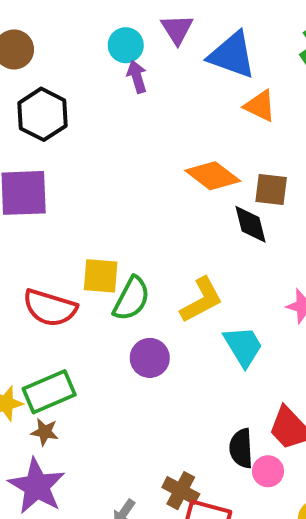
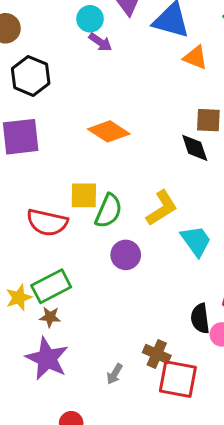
purple arrow: (137, 77) -> (100, 42), turned 145
orange diamond: (213, 176) -> (109, 131), moved

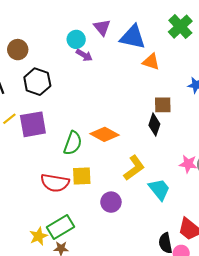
orange diamond: (109, 131) -> (105, 134), moved
black diamond: (195, 148) -> (154, 125), turned 40
yellow square: (84, 195) -> (82, 176), moved
green semicircle: (109, 211) -> (73, 143), moved

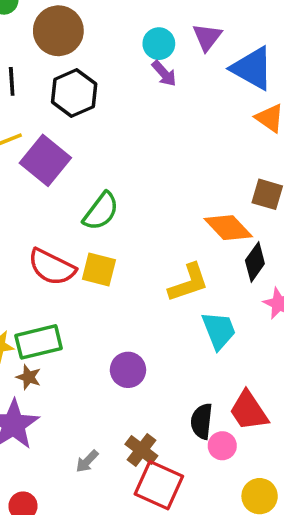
brown circle: (18, 50) -> (58, 31), size x1.4
purple square: (33, 124) -> (45, 160), turned 32
black diamond: (154, 125) -> (255, 262), moved
orange diamond: (105, 134) -> (228, 228), moved
purple circle: (111, 202) -> (128, 370), moved

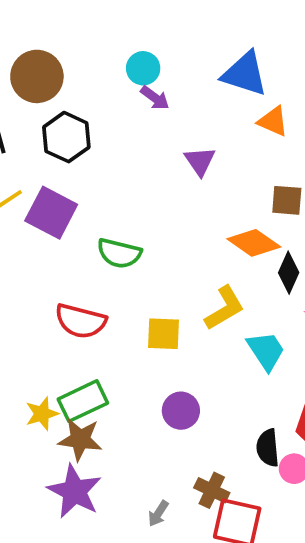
purple triangle: (207, 37) -> (200, 161), moved
green semicircle: (101, 211) -> (119, 253), turned 78
yellow square: (99, 269) -> (164, 334), moved
brown star: (29, 377) -> (80, 439), size x1.6

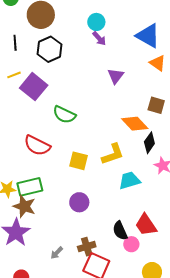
cyan trapezoid: (266, 351) -> (129, 180), turned -85
black semicircle: (268, 448) -> (120, 231), turned -30
brown cross: (212, 490) -> (87, 247), turned 36

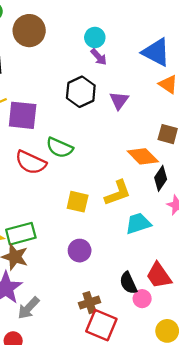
black hexagon: (49, 49) -> (81, 92), moved
purple square: (34, 87) -> (23, 115), turned -32
red semicircle: (37, 145) -> (31, 162), moved
gray arrow: (57, 253) -> (28, 308), moved, size x1.5

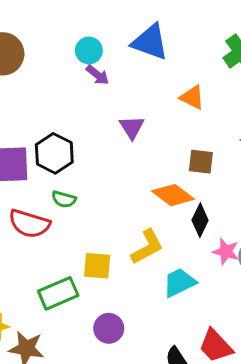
blue triangle: (156, 52) -> (150, 42), moved
black hexagon: (81, 92) -> (54, 153), moved
green semicircle: (60, 148) -> (64, 199), size x0.7
green rectangle: (21, 234) -> (58, 293), moved

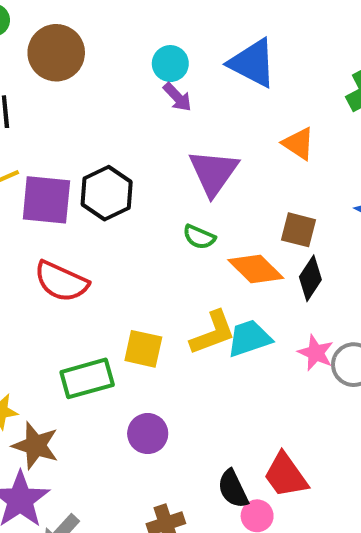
purple triangle: (132, 127) -> (213, 172), size x1.5
green semicircle: (64, 199) -> (199, 237), moved
black diamond: (200, 220) -> (310, 278), moved
cyan trapezoid: (179, 283) -> (249, 338), moved

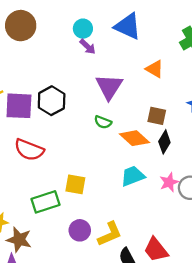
yellow L-shape: (213, 333) -> (110, 234), moved
pink star: (316, 353) -> (169, 182), turned 30

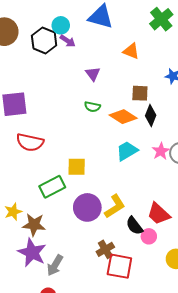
purple triangle: (109, 87) -> (93, 74), size x0.6
black hexagon: (52, 101) -> (44, 41), moved
purple circle: (80, 230) -> (87, 207), size x1.4

